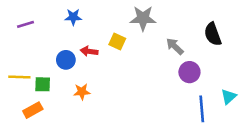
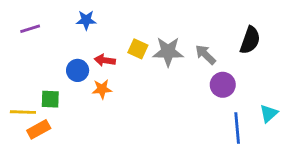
gray star: (143, 18) -> (168, 52), moved
black semicircle: (213, 34) -> (250, 40), turned -140
yellow line: (19, 77) -> (23, 112), moved
orange star: (82, 92) -> (102, 89), moved

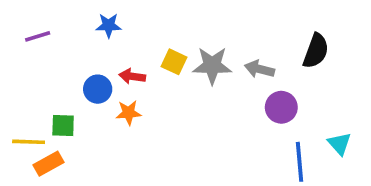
gray arrow: (205, 55) -> (259, 69), turned -30
cyan triangle: (269, 114) -> (339, 144), turned -30

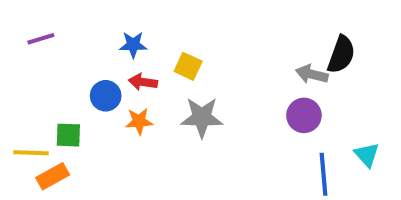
blue star: (109, 25) -> (133, 45), moved
gray star: (212, 65) -> (202, 117), moved
gray arrow: (259, 69) -> (312, 74), moved

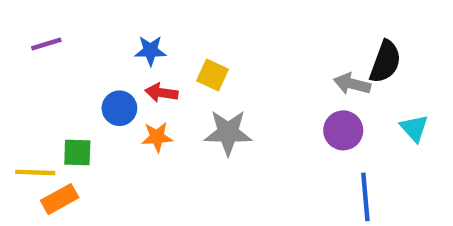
cyan triangle: (367, 155) -> (414, 128), moved

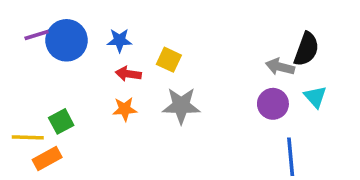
blue circle: (119, 108) -> (67, 40), moved, size x1.5
cyan triangle: (414, 128) -> (315, 97), moved
green square: (77, 153) -> (61, 121), turned -30

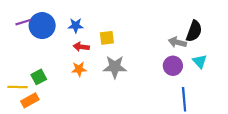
yellow square: (169, 60) -> (107, 38), turned -32

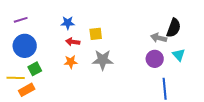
blue circle: (42, 26) -> (25, 46), moved

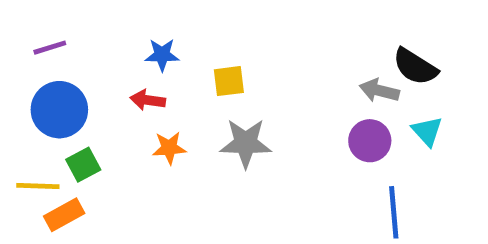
black semicircle: (174, 28) -> (415, 67), turned 102
red arrow: (73, 42) -> (148, 100), moved

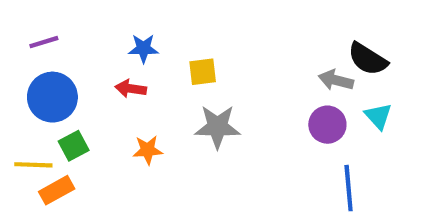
orange star: (169, 148) -> (148, 150), moved

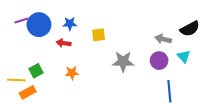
black semicircle: (368, 59) -> (190, 29), moved, turned -60
blue circle: (52, 97) -> (39, 25), moved
gray star: (217, 127) -> (123, 62), moved

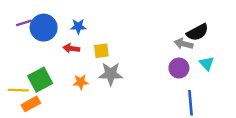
black semicircle: (190, 29) -> (197, 32), moved
yellow square: (99, 35) -> (101, 51), moved
gray star: (123, 62) -> (111, 74), moved
green square: (36, 71) -> (40, 80), size x1.5

